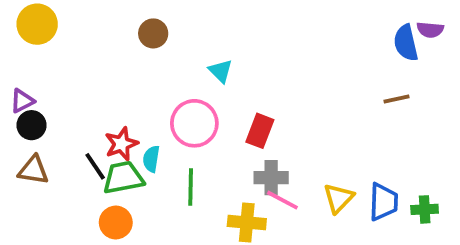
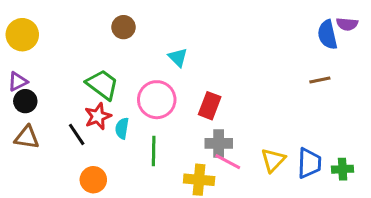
yellow circle: (37, 24) -> (22, 35), moved
green trapezoid: (123, 178) -> (102, 85), moved, turned 48

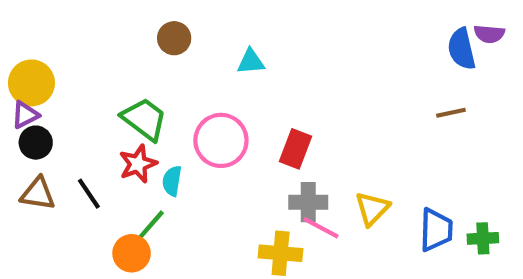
yellow circle: (22, 35) -> (31, 83), moved
cyan triangle: (178, 57) -> (251, 62), moved, turned -50
black line: (77, 134) -> (89, 194), moved
green line: (154, 151) -> (149, 228), moved, turned 40
yellow triangle: (273, 160) -> (372, 209), moved

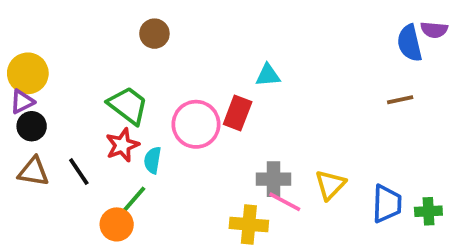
cyan triangle: (251, 62) -> (268, 75), moved
red rectangle: (295, 149) -> (238, 113), moved

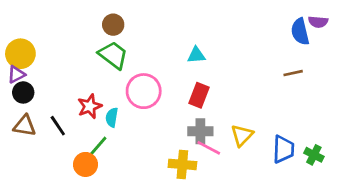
green trapezoid: (128, 105) -> (113, 55), moved
red rectangle: (238, 113) -> (199, 95), moved
green cross: (428, 211) -> (314, 155), turned 30

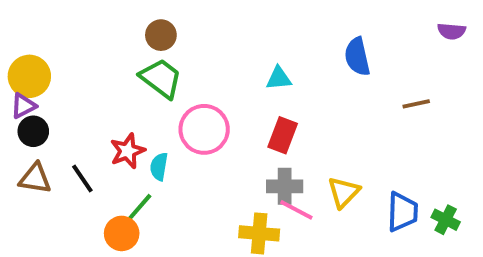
blue semicircle: (300, 32) -> (357, 57), moved

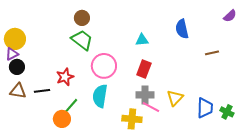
purple semicircle: (452, 31) -> (230, 16), turned -48
cyan semicircle: (159, 167) -> (100, 96), moved, size x1.6
black line: (82, 178) -> (42, 91), turned -63

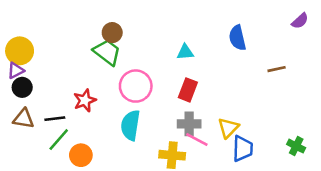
brown circle: (82, 18) -> (112, 33), moved
green line: (70, 107) -> (59, 140), moved
blue trapezoid: (205, 108) -> (243, 149), moved

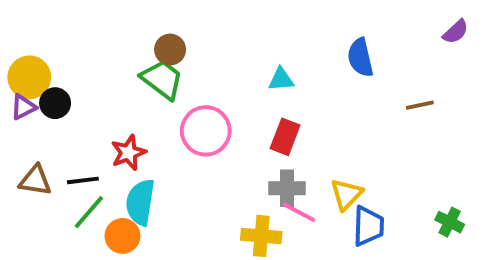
black circle: (22, 87) -> (55, 103), moved
cyan semicircle: (130, 125) -> (140, 202), moved

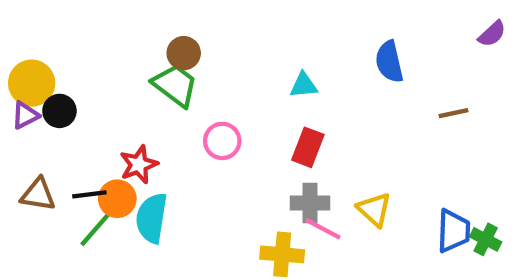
pink circle: (206, 131) -> (222, 141), size x0.7
yellow triangle: (347, 194) -> (374, 209), turned -32
blue trapezoid: (368, 226) -> (454, 231), moved
orange circle: (122, 236) -> (117, 199), moved

